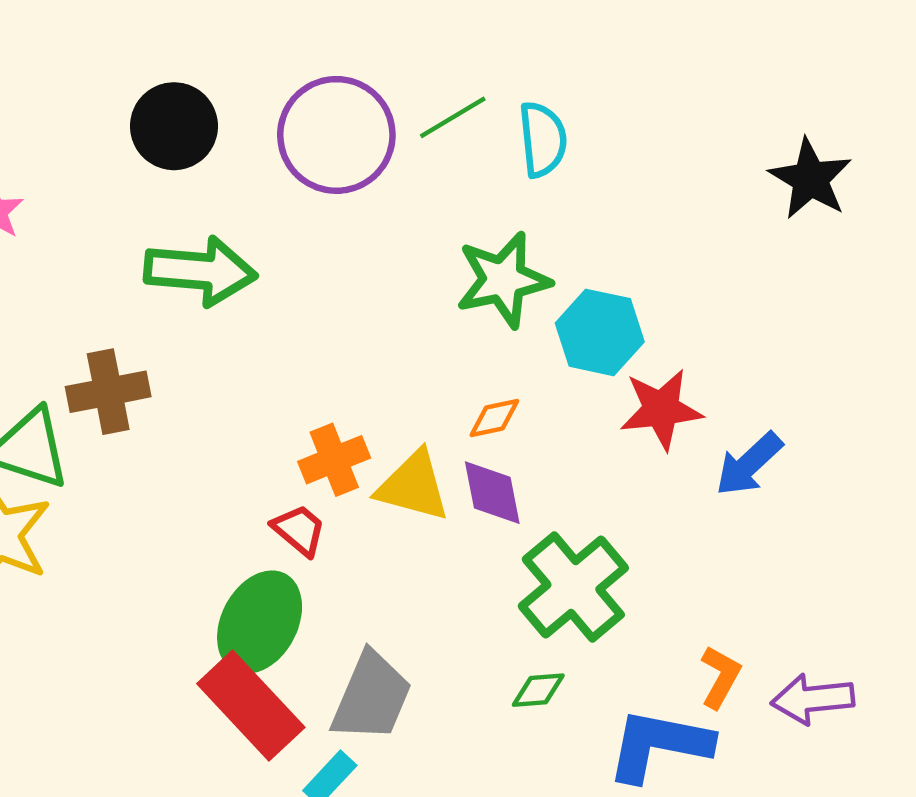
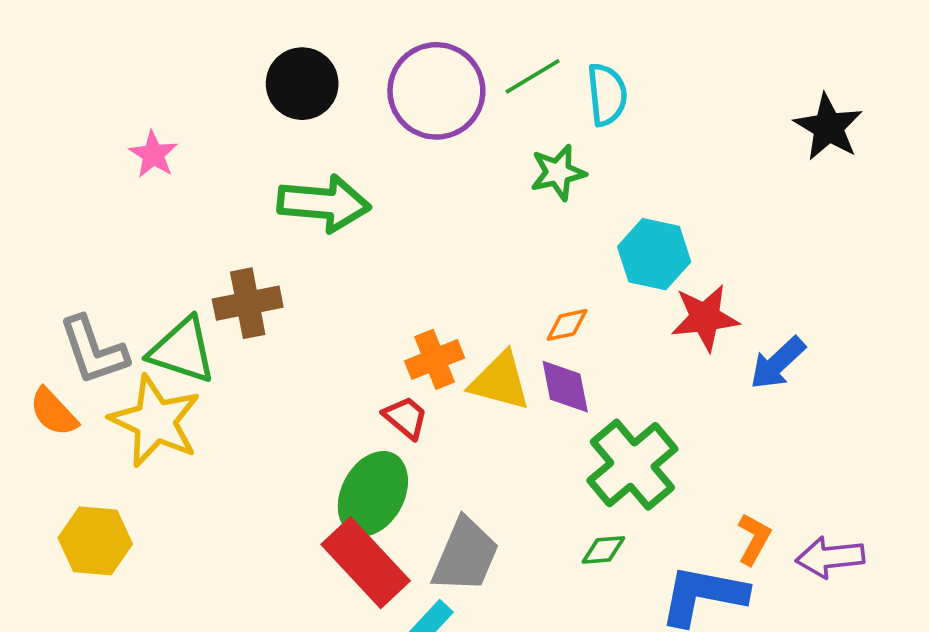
green star: (503, 280) -> (558, 173), moved, size x0.7

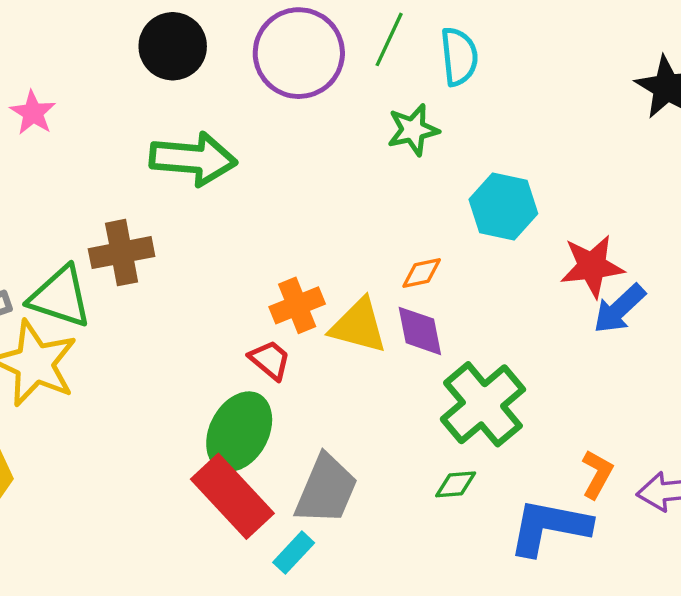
green line: (533, 76) -> (389, 39), turned -34
red star: (705, 318) -> (592, 266), moved

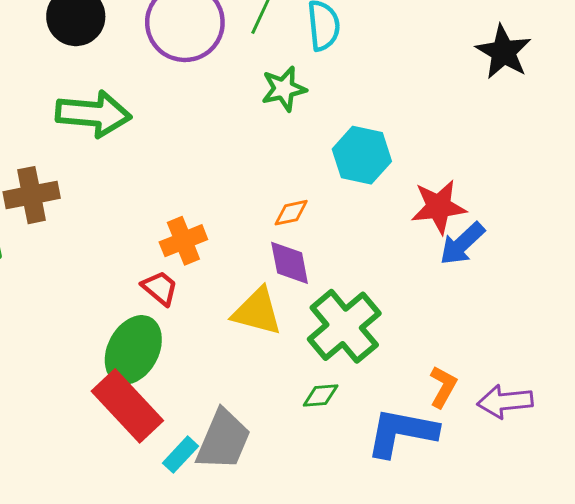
yellow triangle: (358, 326) -> (257, 312), moved
gray trapezoid: (326, 490) -> (223, 440), moved

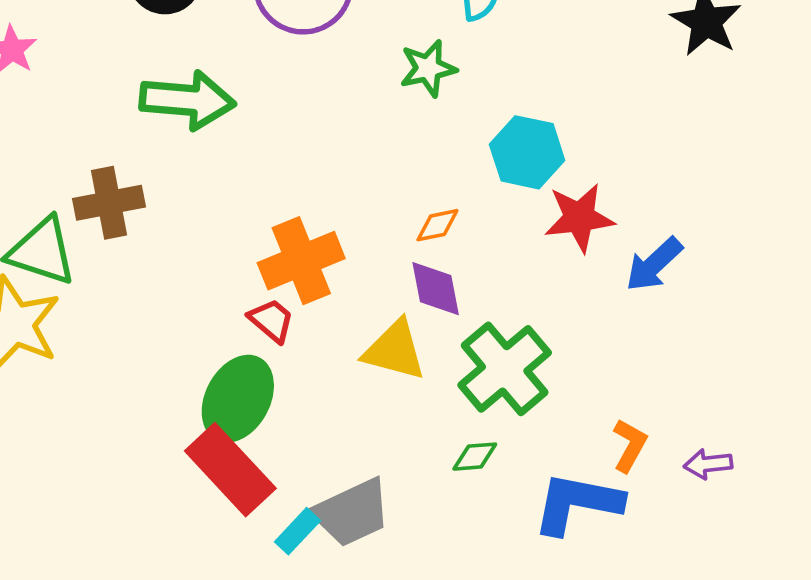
red star: (439, 207) -> (579, 218), moved
orange cross: (183, 241) -> (301, 261), size x1.4
purple arrow: (505, 401) -> (708, 464), size x0.7
gray trapezoid: (223, 440) -> (352, 513), turned 42

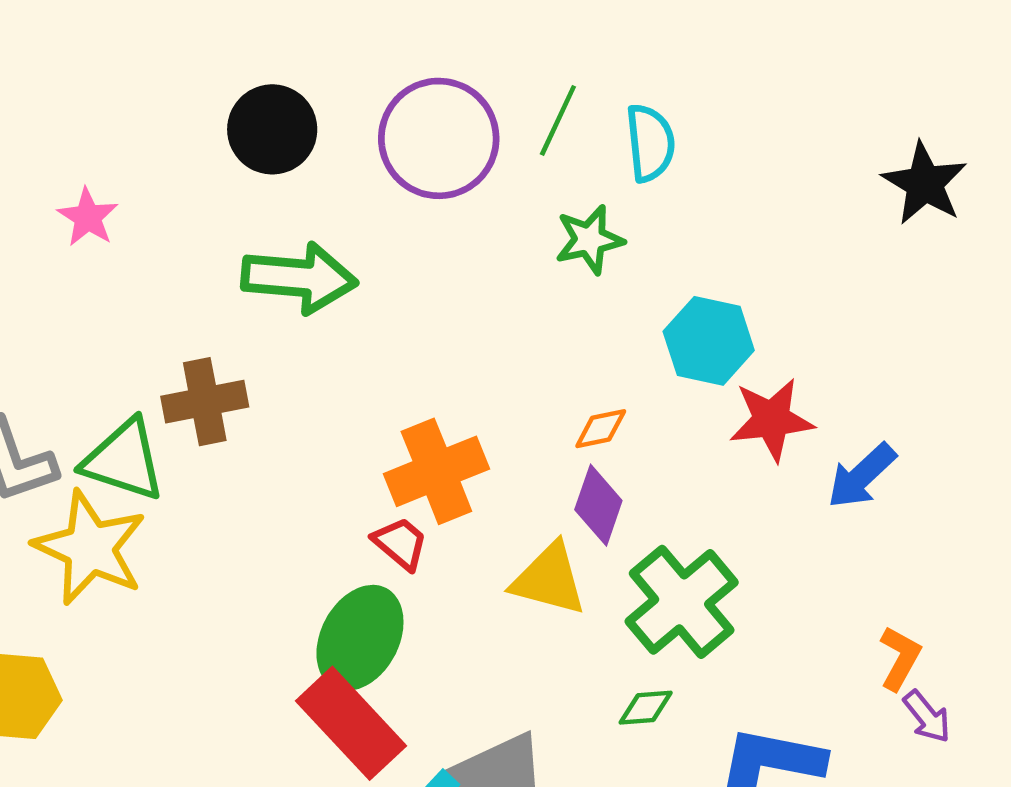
purple diamond: (436, 289) -> (598, 505), turned 30
orange L-shape: (630, 445) -> (900, 658), moved
purple arrow: (708, 464) -> (927, 717), turned -123

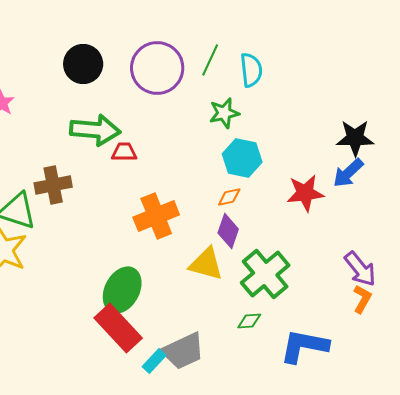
black star: (925, 183) -> (355, 138), moved, turned -30
cyan hexagon: (709, 341) -> (242, 158), moved
blue arrow: (862, 476) -> (348, 173), moved
red trapezoid: (400, 543) -> (124, 152), moved, turned -40
purple arrow: (927, 717) -> (360, 269), moved, size x1.5

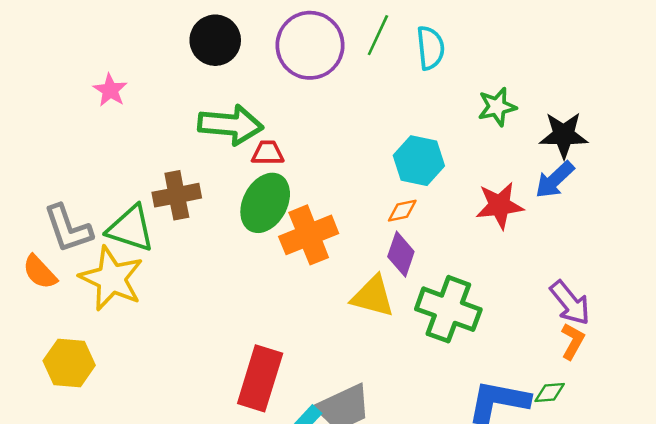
green star: (224, 113) -> (497, 107), moved
green cross: (265, 274) -> (448, 309), turned -30
green ellipse: (122, 290) -> (265, 203), moved
green diamond: (249, 321) -> (550, 392), moved
red rectangle: (118, 328) -> (260, 378), turned 60

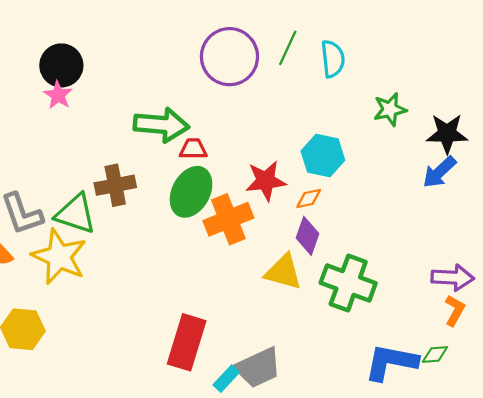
black circle: (215, 40) -> (61, 65), moved
red star: (500, 205) -> (266, 181), moved
purple arrow: (570, 303) -> (453, 278), turned -48

